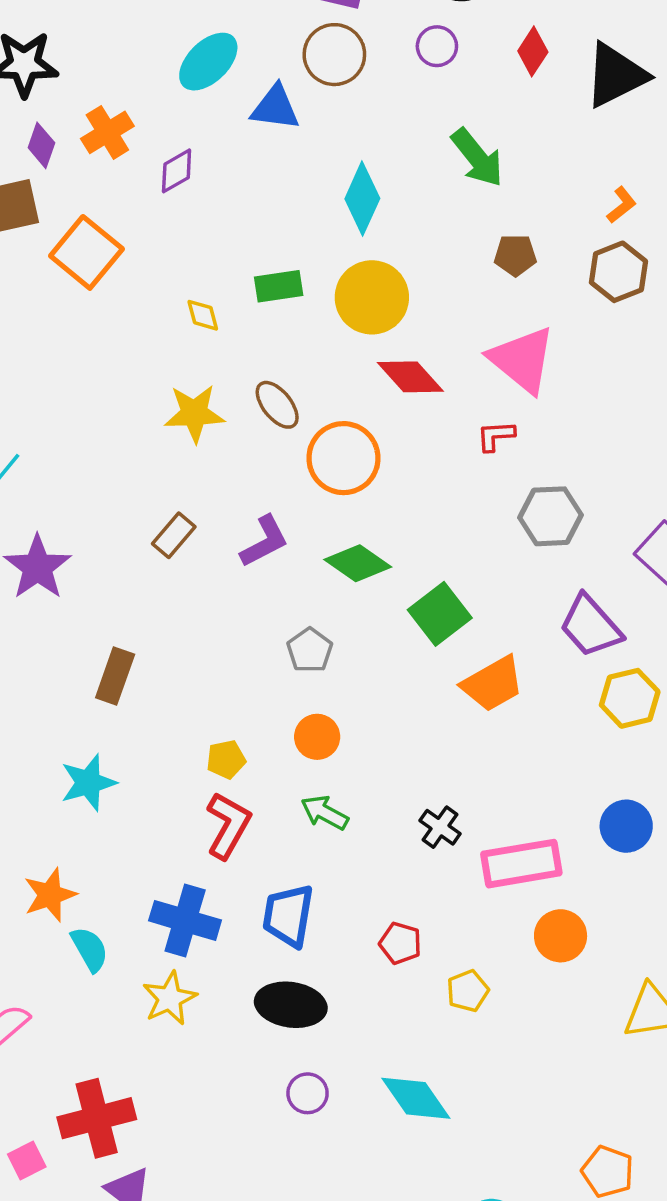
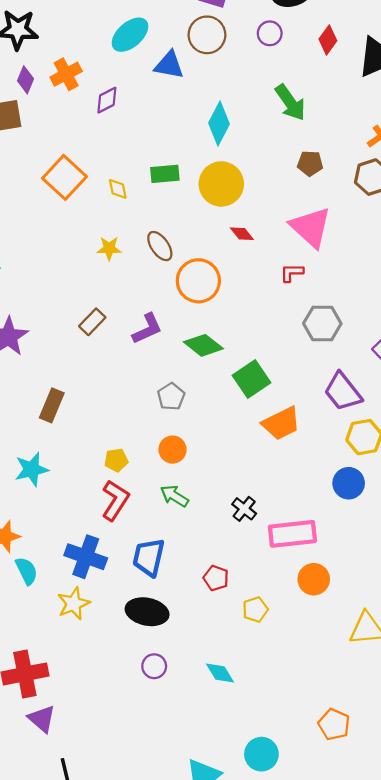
orange square: (86, 252) -> (64, 177), moved
red diamond: (410, 377) -> (242, 234), size x0.6
yellow star: (194, 413) -> (109, 248), size x0.7
blue circle: (626, 826) -> (349, 483), moved
cyan diamond: (416, 1098) -> (220, 673), size x0.7

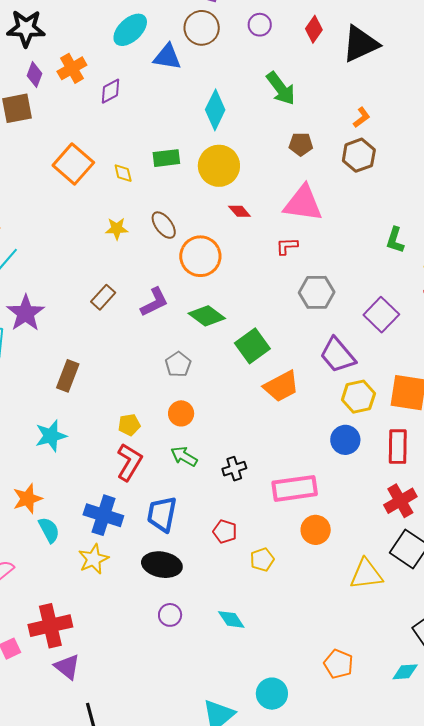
pink triangle: (311, 227) -> (303, 203), turned -33
black cross: (244, 509) -> (234, 469), moved, turned 35

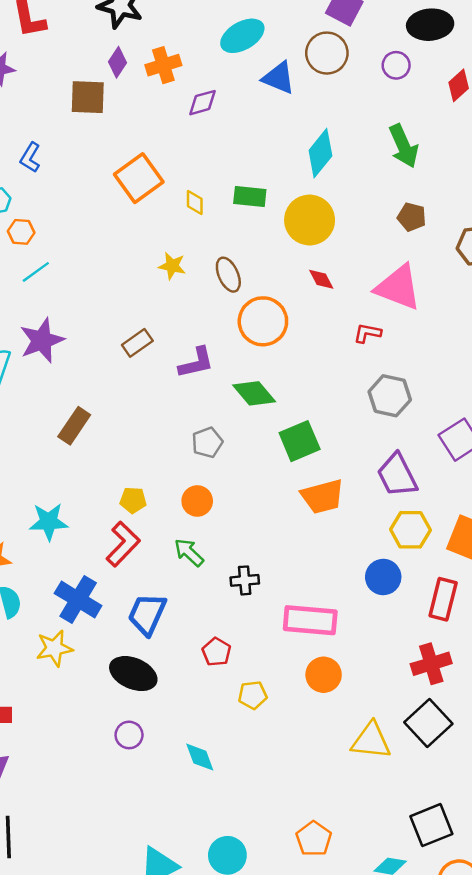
cyan star: (51, 436) -> (49, 522), moved

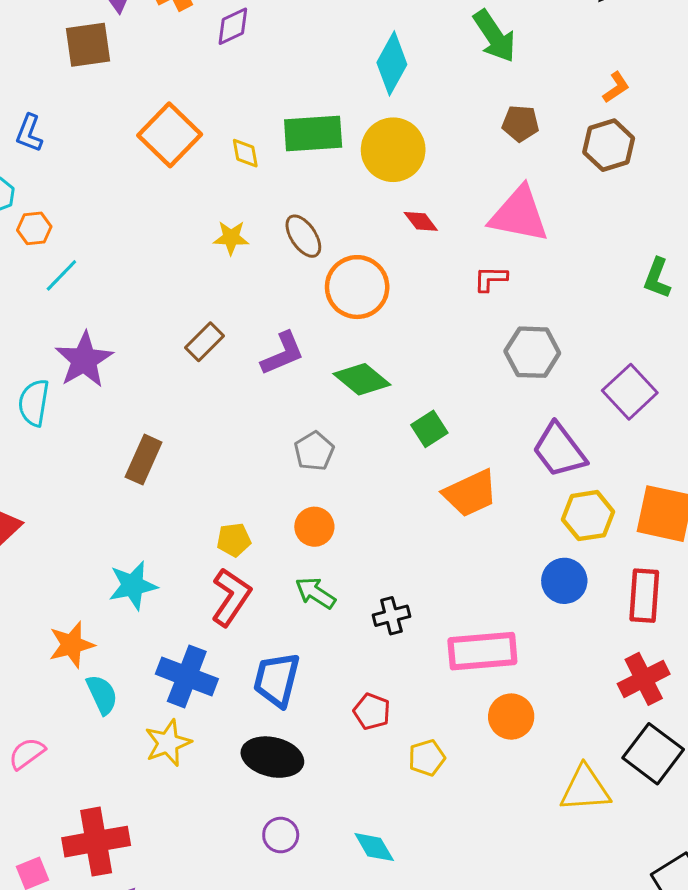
green rectangle: (250, 197) -> (313, 133), size x1.4
green square: (300, 441) -> (429, 429), size x0.7

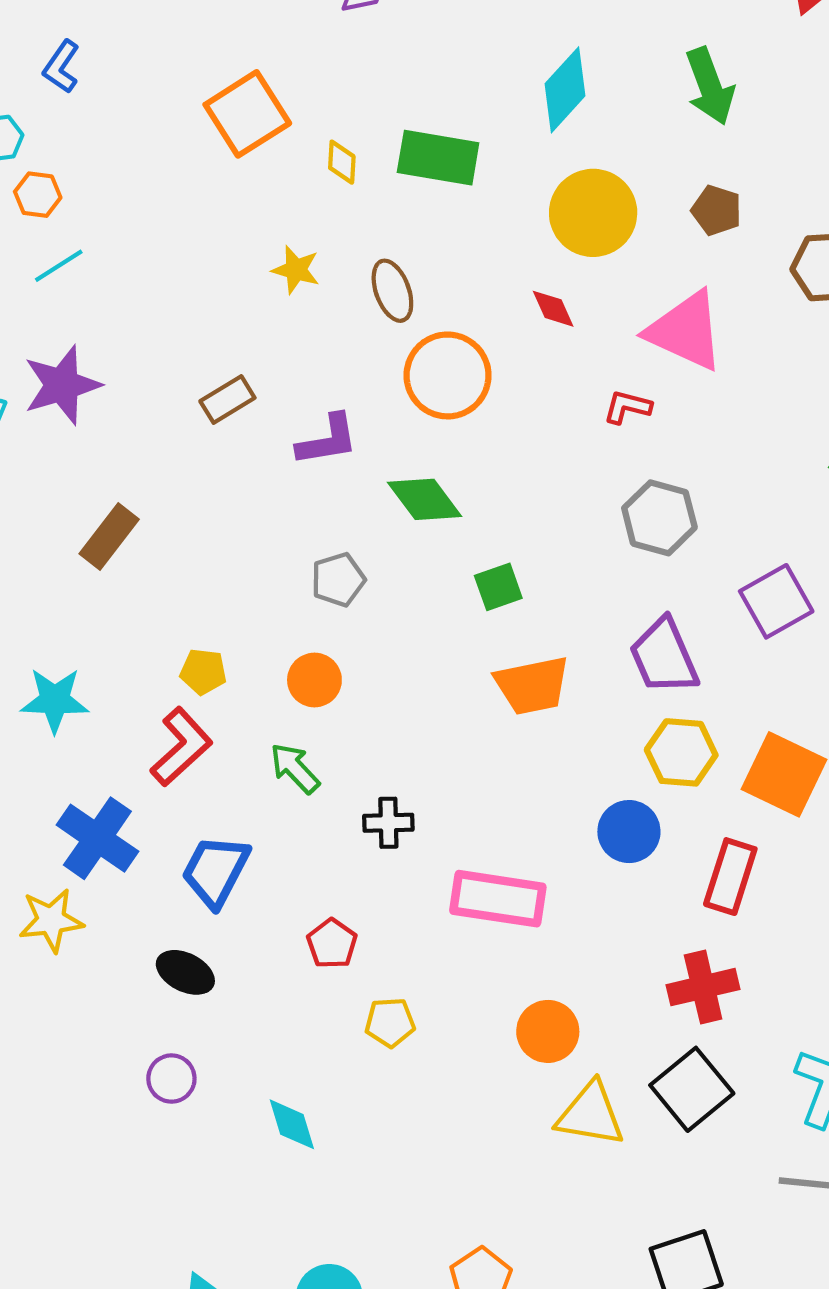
yellow circle: (393, 150) -> (593, 213), moved
orange circle: (511, 717) -> (548, 1031), moved
black ellipse: (272, 757) -> (185, 972), size x0.7

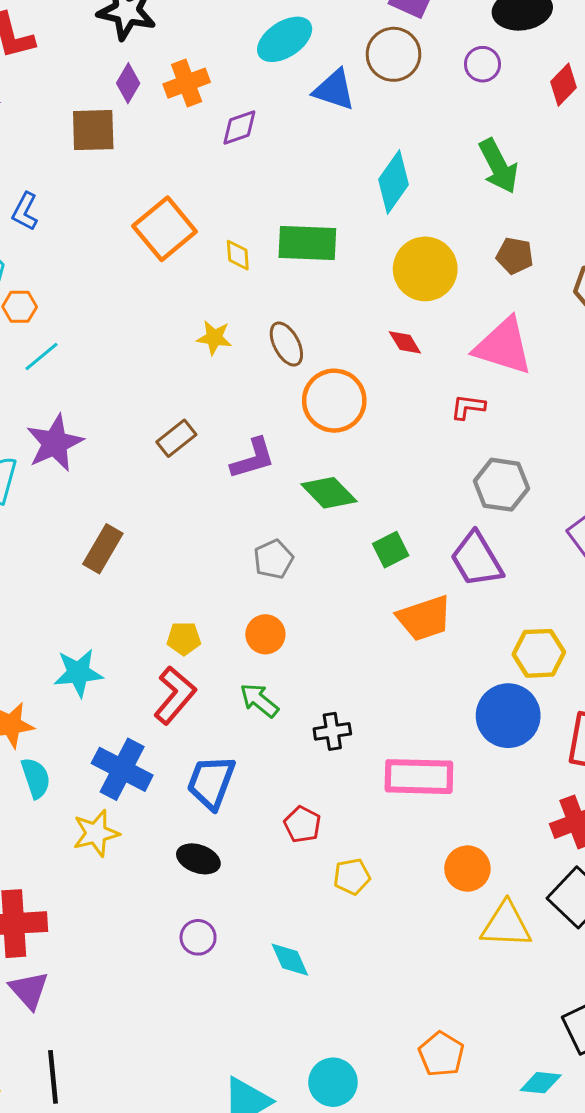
purple trapezoid: (664, 656) -> (477, 559), moved
blue circle: (629, 832) -> (508, 716), size x1.4

